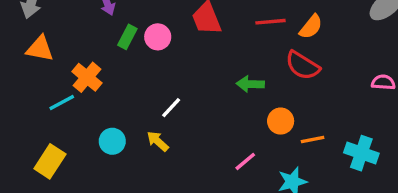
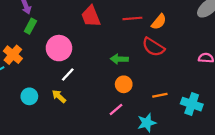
green rectangle: (127, 37) -> (30, 26), moved
pink circle: (158, 37) -> (59, 48), moved, size x1.5
orange circle: (281, 121) -> (124, 84), moved

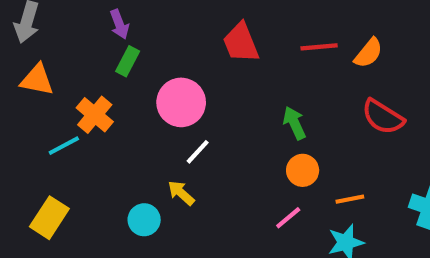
red semicircle: (153, 47) -> (383, 117), moved
green arrow: (119, 59) -> (294, 123), turned 63
orange line: (160, 95) -> (350, 199), moved
cyan circle: (29, 96) -> (144, 220), moved

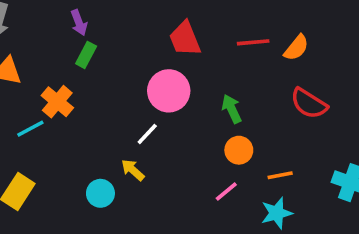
pink circle: (181, 102) -> (169, 91), moved

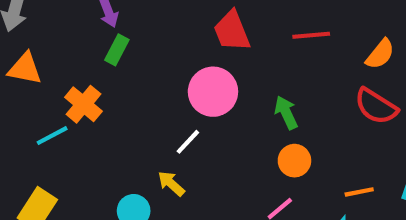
orange semicircle: (296, 48) -> (380, 54), moved
orange line: (280, 175) -> (359, 192), moved

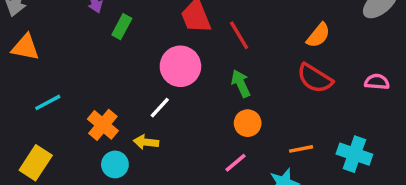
red line: (311, 35) -> (239, 35), moved, turned 64
green rectangle: (117, 50) -> (122, 27), moved
orange cross: (83, 104) -> (103, 125), moved
yellow arrow: (171, 184) -> (146, 142), turned -35

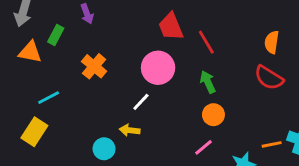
green rectangle: (122, 27) -> (56, 35), moved
orange semicircle: (318, 35) -> (272, 42), turned 150
orange cross: (103, 125) -> (94, 66), moved
orange line: (301, 149) -> (272, 144), moved
yellow rectangle: (36, 163) -> (34, 132), moved

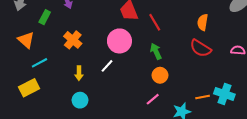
orange triangle: (30, 52) -> (26, 40), moved, turned 30
yellow arrow: (130, 130) -> (79, 73), moved, turned -96
yellow rectangle: (34, 132) -> (29, 88), turned 30

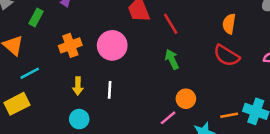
orange cross: (73, 40) -> (70, 45), turned 30
pink circle: (119, 41) -> (112, 45), moved
white line: (107, 66) -> (110, 90), moved, turned -40
orange circle: (160, 75) -> (186, 99), moved

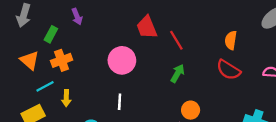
orange cross: (70, 45) -> (62, 60), moved
green arrow: (172, 59) -> (178, 73), turned 54
yellow arrow: (78, 86) -> (66, 98), moved

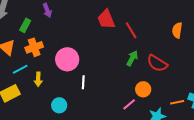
pink circle: (122, 60) -> (67, 59), moved
red semicircle: (228, 70) -> (157, 63), moved

